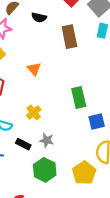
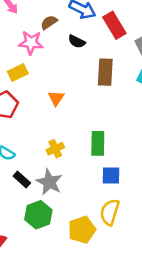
yellow cross: (34, 112) -> (55, 149), moved
gray star: (47, 140) -> (49, 182), size x1.5

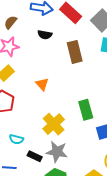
brown semicircle: (49, 22) -> (11, 22), moved
yellow cross: (55, 149) -> (54, 124), size x1.5

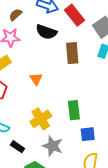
black semicircle: (45, 35) -> (46, 32), size x1.5
gray star: (57, 152) -> (53, 146), moved

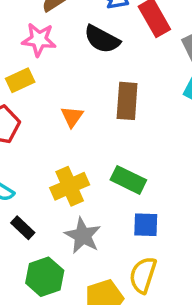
brown rectangle: (72, 53) -> (127, 101), moved
green rectangle: (74, 110) -> (128, 180), turned -66

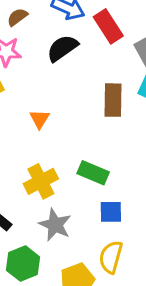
black semicircle: (102, 39) -> (62, 48), turned 120
brown rectangle: (127, 101) -> (113, 100), moved

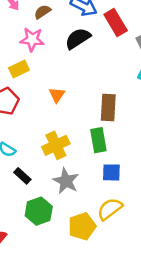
brown rectangle: (113, 100) -> (108, 107), moved
green rectangle: (93, 173) -> (98, 140), turned 55
yellow semicircle: (111, 257) -> (110, 209), turned 36

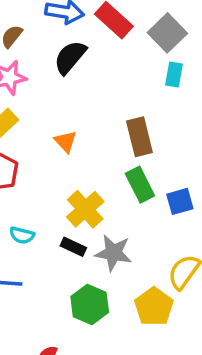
blue square: (111, 172) -> (180, 201), moved
black rectangle: (22, 176) -> (73, 247), moved

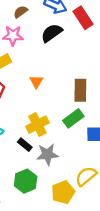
green rectangle: (140, 185) -> (73, 118), turned 66
gray star: (113, 253) -> (47, 154), turned -30

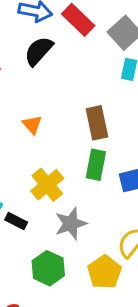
green rectangle: (73, 118) -> (96, 165), turned -30
black rectangle: (25, 145) -> (16, 221), moved

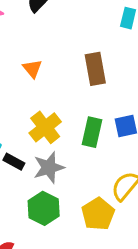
green rectangle: (96, 165) -> (92, 132), moved
gray star: (71, 224) -> (49, 167), moved

